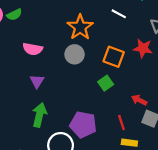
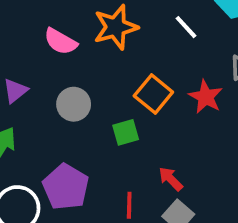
pink semicircle: (33, 49) -> (61, 41), moved
gray circle: (75, 54) -> (74, 104), moved

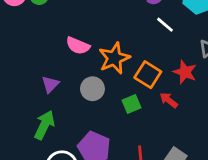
orange star: (116, 27) -> (114, 58), moved
red arrow: (171, 179) -> (169, 100), moved

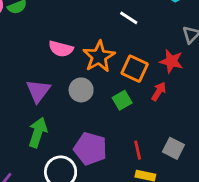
white line: (165, 25) -> (129, 18), moved
purple triangle: (50, 84) -> (38, 91), size x1.4
red arrow: (169, 100) -> (159, 91), turned 90

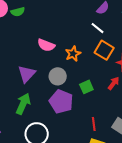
orange star: (99, 57) -> (73, 54), size x0.7
orange square: (135, 69) -> (104, 50), moved
purple pentagon: (90, 149) -> (61, 101), moved

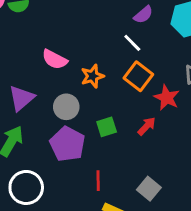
red line: (94, 124) -> (98, 181), moved

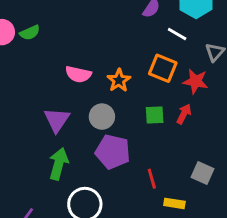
white line: (132, 43) -> (177, 34), moved
green square: (107, 127) -> (155, 115), moved, turned 30

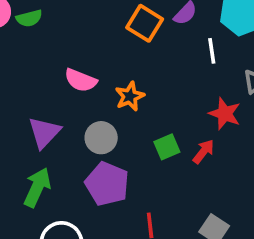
white line: (177, 34) -> (212, 51), turned 42
orange square: (163, 68) -> (145, 23), moved
green square: (155, 115) -> (167, 147), turned -30

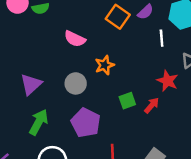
pink semicircle: (81, 80) -> (75, 39), moved
purple triangle: (44, 132) -> (31, 84), moved
gray circle: (101, 138) -> (76, 83), moved

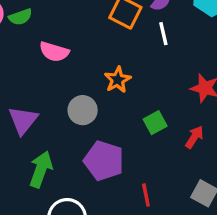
white line: (162, 38) -> (163, 34), moved
pink semicircle: (75, 39) -> (54, 52), moved
red arrow: (152, 105) -> (194, 137), moved

